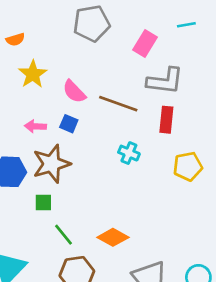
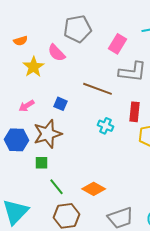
pink semicircle: (74, 92) -> (56, 53), moved
red rectangle: (166, 120) -> (134, 112), moved
pink arrow: (35, 126) -> (26, 106), moved, turned -35

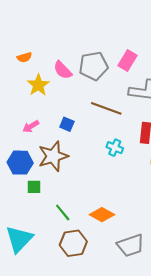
gray pentagon: (78, 29) -> (93, 66), moved
green square: (42, 163) -> (34, 187), moved

